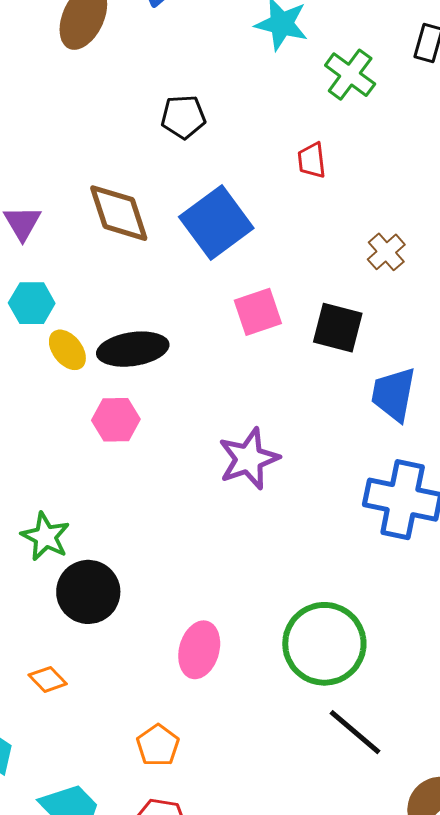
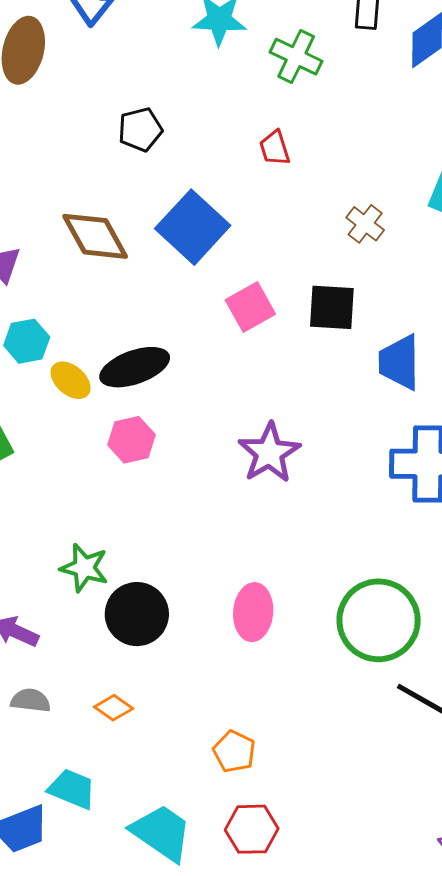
pink ellipse: (199, 650) -> (253, 612), moved

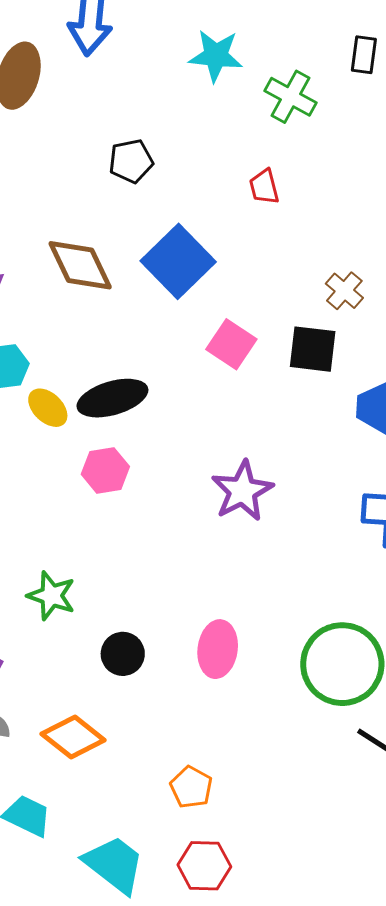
brown cross: (365, 224) -> (344, 291), moved
pink square: (250, 307) -> (231, 344), turned -30
black circle: (137, 614) -> (123, 654), moved, size x0.7
orange diamond: (114, 708) -> (73, 737), size x1.6

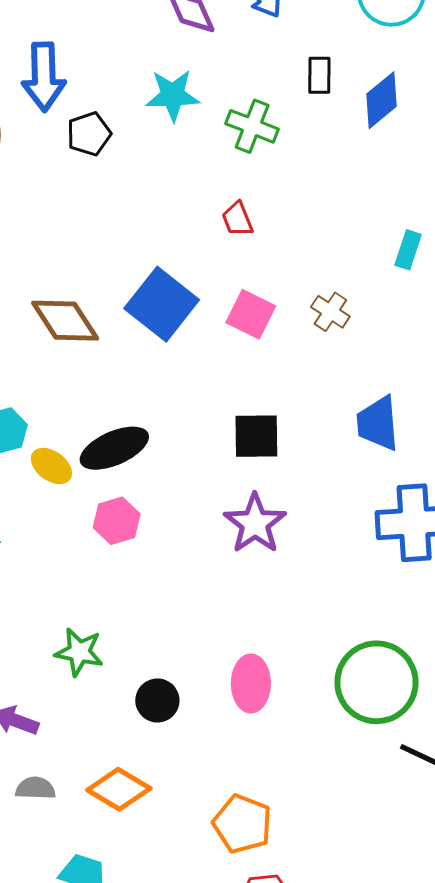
black pentagon: (131, 161) -> (89, 134), moved
pink square: (231, 344) -> (251, 314), moved
black square: (313, 349) -> (256, 436), moved
orange pentagon: (191, 787) -> (242, 824), size x1.4

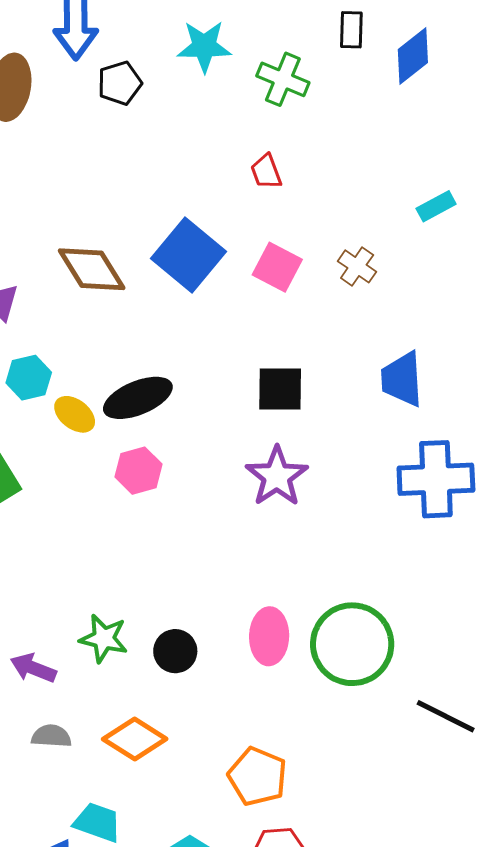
cyan rectangle: (408, 250) -> (436, 206), turned 42
green star: (79, 652) -> (104, 638), moved
green circle: (376, 682) -> (352, 644), moved

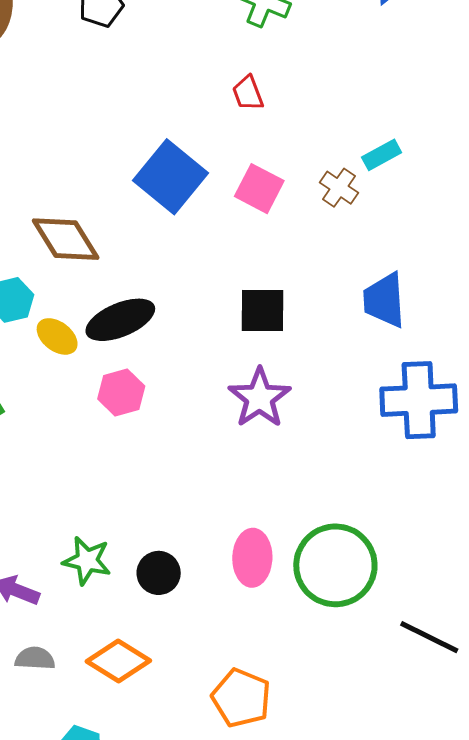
cyan rectangle: (436, 206) -> (382, 155), moved
brown diamond: (92, 269) -> (66, 239), moved

